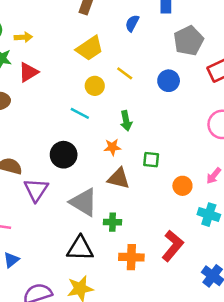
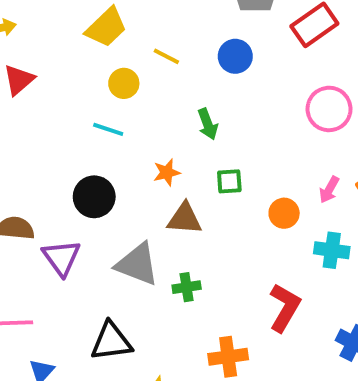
green arrow: (126, 121) -> (208, 124), moved
black triangle: (80, 249) -> (111, 341), moved
orange cross: (131, 257) -> (228, 357), moved

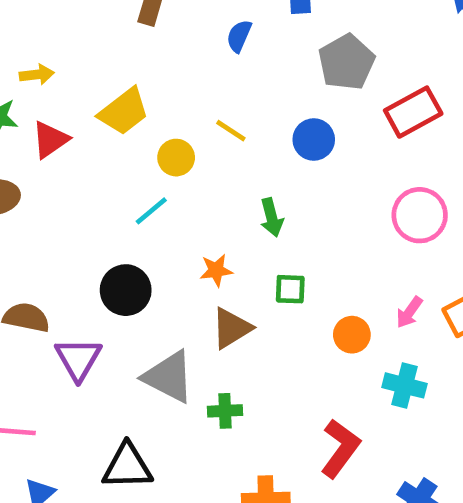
yellow trapezoid: (106, 27) -> (124, 111), moved
cyan line: (108, 129) -> (151, 211), turned -64
brown triangle: (185, 219) -> (232, 328), turned -42

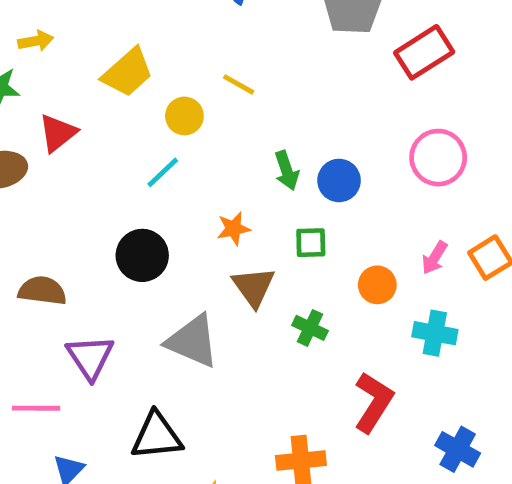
blue circle: (314, 139) -> (339, 180), moved
red triangle: (50, 140) -> (58, 133), moved
brown triangle: (232, 328) -> (253, 287), turned -30
purple triangle: (78, 359) -> (90, 357), moved
green cross: (225, 411) -> (310, 328), moved, turned 32

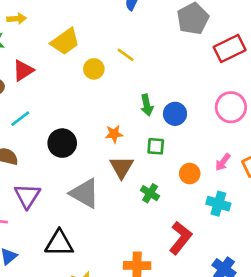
cyan line: (163, 172) -> (20, 119), moved

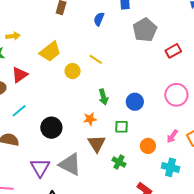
red rectangle: (230, 48) -> (173, 51), size x0.7
green arrow: (147, 105) -> (103, 97), moved
purple triangle: (27, 196) -> (40, 168), moved

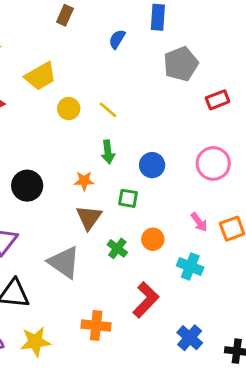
yellow line: (96, 59) -> (108, 110), moved
pink arrow: (172, 136) -> (199, 222), turned -80
orange circle: (148, 146) -> (153, 239), moved
gray triangle: (70, 164) -> (64, 262), moved

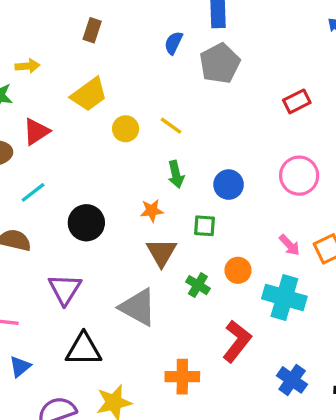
brown rectangle: (65, 15) -> (92, 30), moved
gray pentagon: (181, 64) -> (220, 63), moved
cyan cross: (190, 267) -> (284, 298), size x1.4

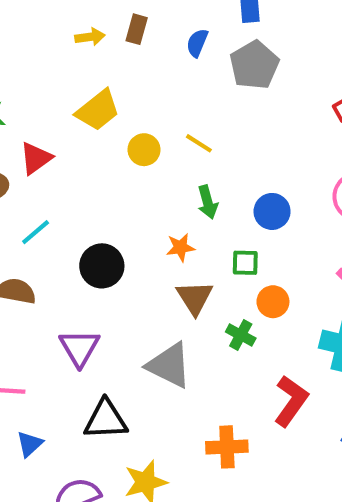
brown rectangle: (92, 30) -> (137, 29), moved
yellow arrow: (27, 66) -> (90, 37), moved
orange circle: (238, 270) -> (273, 302), moved

